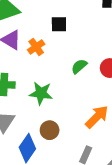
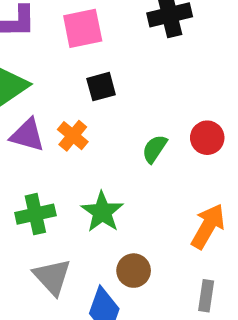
green star: (41, 93) -> (102, 212), turned -30

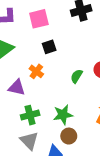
purple triangle: (27, 135) -> (17, 88), moved
green star: (102, 212) -> (63, 115), moved, turned 30
green cross: (35, 214) -> (30, 115), moved

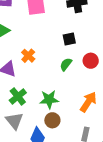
black square: (49, 47) -> (69, 39), moved
green cross: (30, 115) -> (18, 96), turned -30

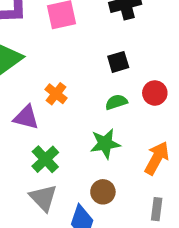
green semicircle: (66, 64) -> (116, 102), turned 40
green star: (49, 99) -> (105, 144), moved

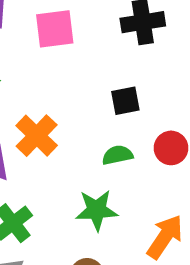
orange cross: (56, 94) -> (37, 136), size x1.4

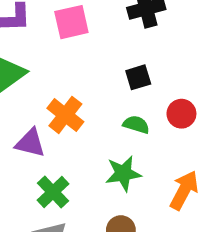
green semicircle: (117, 155) -> (136, 125), turned 35

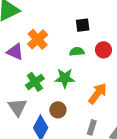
green semicircle: (136, 125) -> (77, 52), turned -32
green cross: (53, 192) -> (35, 82), moved

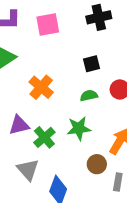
purple triangle: (15, 52) -> (19, 125), moved, turned -30
brown circle: (58, 110) -> (97, 164), moved

